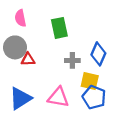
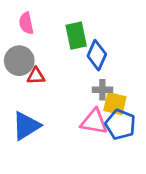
blue diamond: (98, 54) -> (97, 55), moved
gray cross: (72, 60) -> (102, 90), moved
pink triangle: (58, 97) -> (94, 122), moved

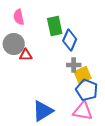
yellow square: (115, 104) -> (83, 75), turned -36
pink triangle: (94, 122) -> (83, 111), moved
blue triangle: (26, 126) -> (43, 111), moved

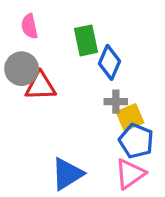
red triangle: (26, 55) -> (40, 86), size x1.5
pink triangle: (83, 111) -> (130, 174), turned -45

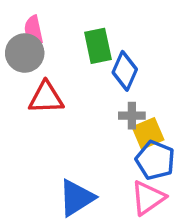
gray circle: (22, 69) -> (25, 53), moved

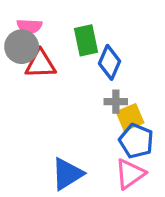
pink semicircle: (34, 30) -> (29, 26), turned -75
red triangle: (46, 98) -> (40, 64), moved

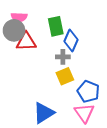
gray cross: (116, 102) -> (63, 57), moved
yellow square: (130, 117) -> (65, 76), moved
pink triangle: (130, 174) -> (84, 113), turned -30

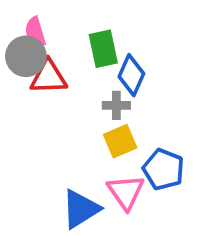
pink semicircle: (19, 17) -> (35, 32), turned 70
pink triangle: (84, 113) -> (126, 192), moved

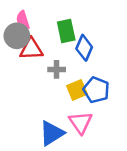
gray cross: (116, 105) -> (57, 69), moved
blue pentagon: (163, 169) -> (96, 90), moved

